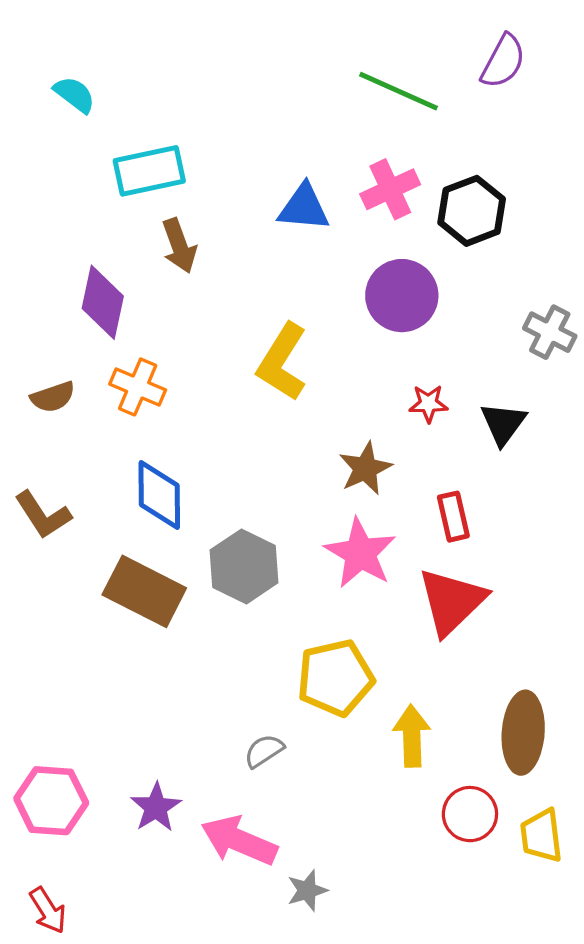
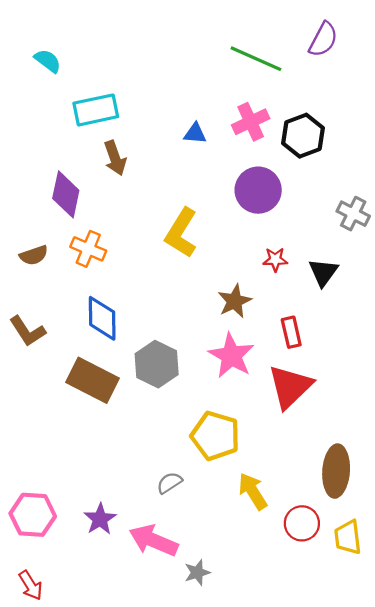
blue triangle: (304, 208) -> (195, 133), size x0.7
yellow pentagon: (335, 678) -> (215, 436), turned 30
yellow arrow: (412, 736) -> (253, 491), moved, turned -30

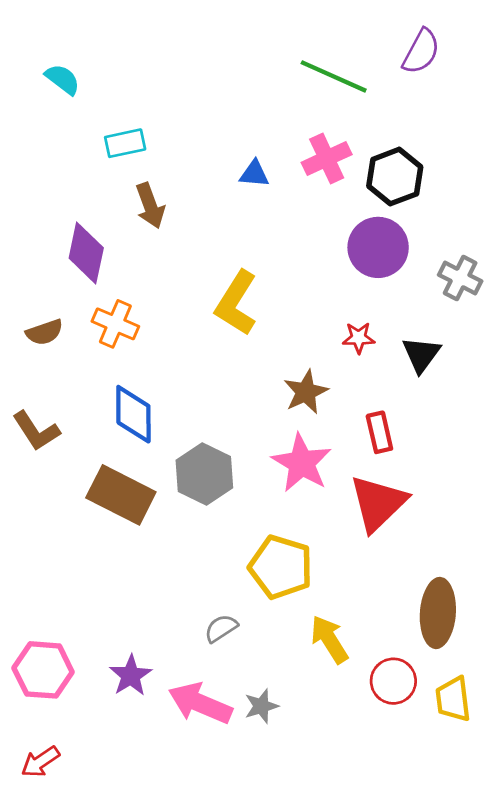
cyan rectangle: (96, 110) -> (125, 143), size x0.7
purple circle: (258, 190) -> (378, 247), moved
gray star: (197, 573) -> (261, 706), moved
red arrow: (31, 585) -> (40, 762), turned 88

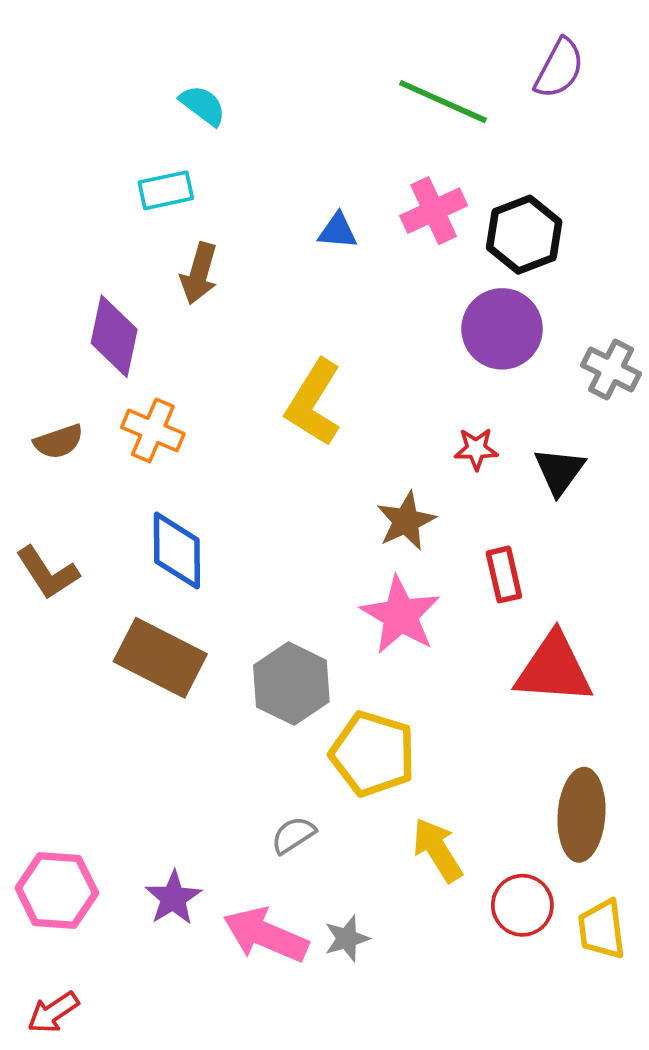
cyan semicircle: (63, 79) -> (203, 105), moved
brown arrow: (150, 206) -> (199, 273), turned 36
gray hexagon: (204, 474) -> (291, 684), moved
red triangle: (378, 503) -> (554, 669), moved, turned 48

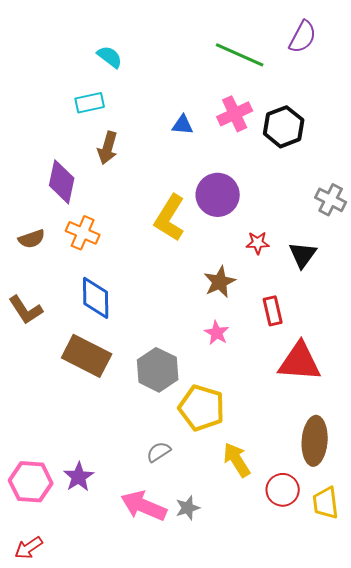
purple circle: (502, 329) -> (218, 195), moved
pink star: (400, 615) -> (217, 333), size x0.6
purple star: (173, 898) -> (79, 477), moved

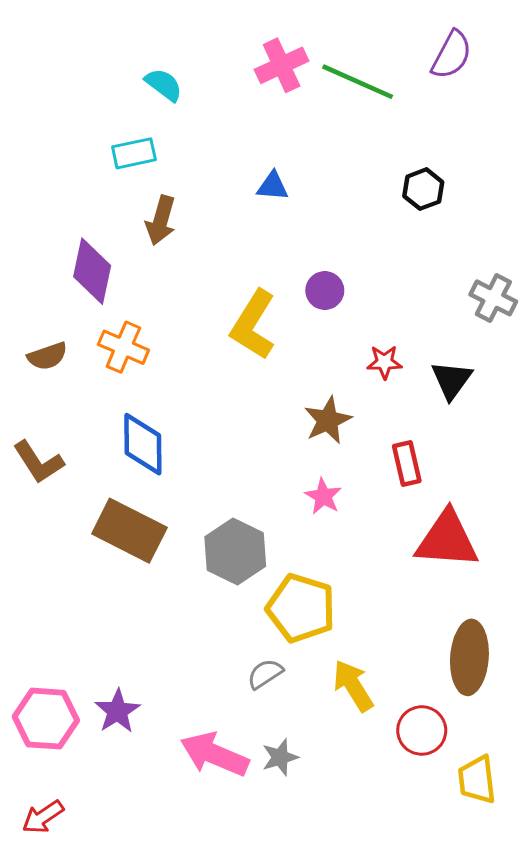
pink cross: (235, 114) -> (282, 65), moved
black hexagon: (284, 127) -> (423, 189), size x0.7
purple circle: (218, 195) -> (325, 291), size x0.6
gray semicircle: (159, 452) -> (265, 674), moved
yellow trapezoid: (326, 503) -> (477, 780), moved

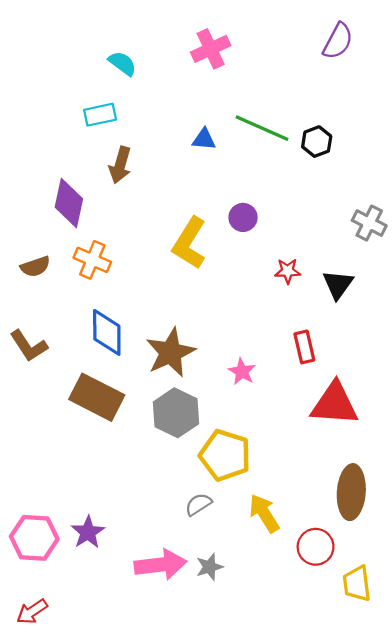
green line: (358, 82) -> (262, 128), moved
brown star: (328, 420) -> (170, 353), moved, size x1.4
pink arrow: (214, 754) -> (160, 565), turned 150

